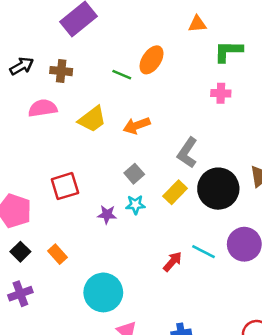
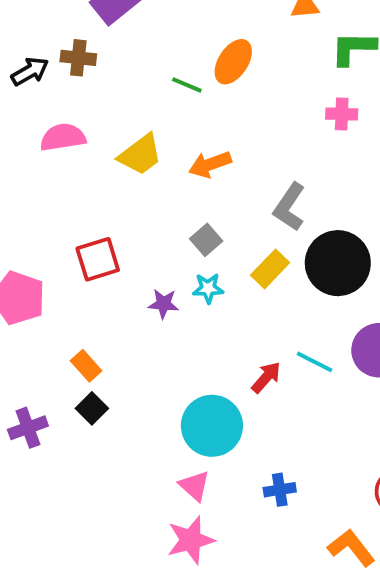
brown cross: (61, 71) -> (78, 58), moved
black square: (20, 252) -> (92, 408), moved
cyan circle: (103, 292) -> (212, 426), moved

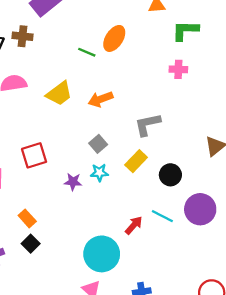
gray L-shape: (289, 207) -> (147, 124), turned 44
black circle: (338, 263) -> (170, 175), moved, size x0.6

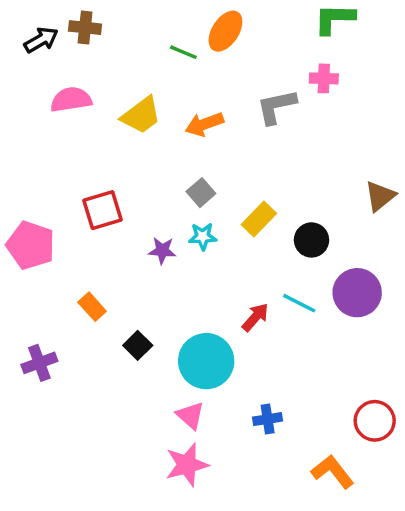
gray L-shape: (147, 124) -> (276, 107), moved
black square: (31, 244) -> (138, 345), moved

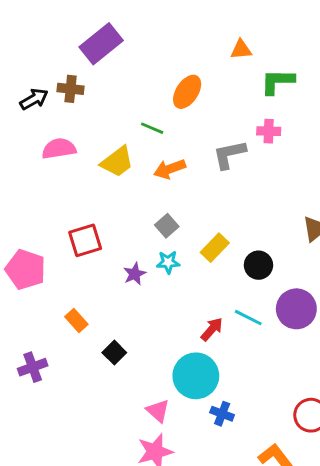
green line: (183, 52) -> (152, 128), moved
purple star: (162, 251) -> (135, 274), turned -30
cyan circle: (206, 361) -> (196, 376), moved
blue cross: (268, 419) -> (222, 414), turned 30

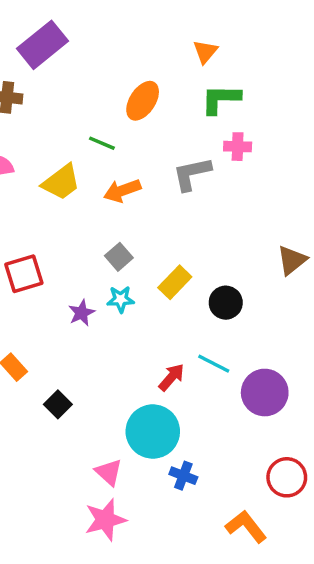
orange triangle: (241, 50) -> (205, 52), turned -45
green L-shape: (277, 82) -> (221, 99), moved
purple circle: (296, 309) -> (265, 393), moved

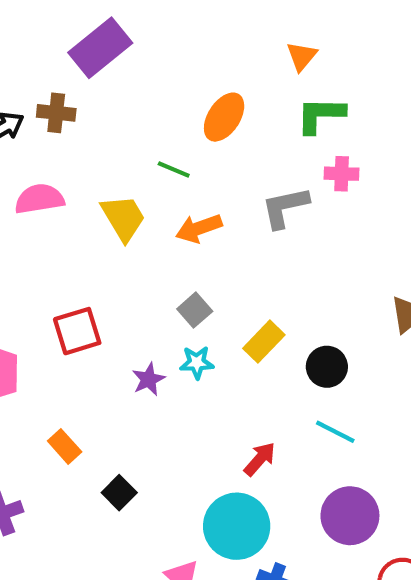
yellow trapezoid: (61, 182) -> (123, 218), turned -84
cyan line: (214, 364) -> (335, 432), moved
purple circle: (265, 393) -> (350, 516), moved

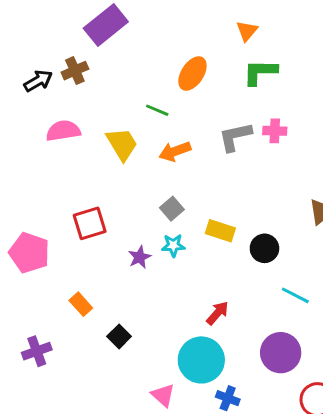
brown cross: (56, 113) -> (75, 71), turned -30
pink cross: (342, 174) -> (275, 131), moved
yellow rectangle: (264, 342) -> (220, 231), turned 64
cyan line: (335, 432) -> (295, 295), moved

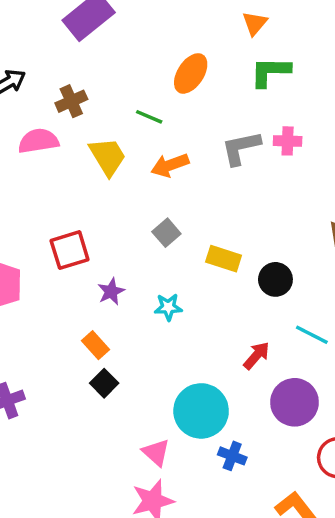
brown cross: (75, 71) -> (71, 101), moved
cyan star: (173, 245) -> (168, 307), moved
purple star: (140, 257) -> (111, 292), moved
orange rectangle: (81, 304) -> (95, 345), moved
red arrow: (217, 313) -> (256, 356), moved

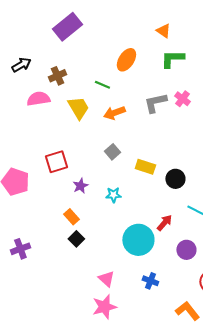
orange triangle: (255, 23) -> (163, 31), turned -35
pink cross: (288, 141) -> (182, 99), turned 35
purple circle: (295, 402) -> (186, 250), size x0.7
cyan circle: (201, 411) -> (138, 240), moved

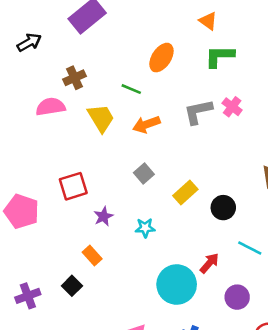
black arrow: (21, 65) -> (29, 42), moved
yellow rectangle: (145, 167) -> (185, 192), turned -60
black square: (76, 239) -> (72, 286), moved

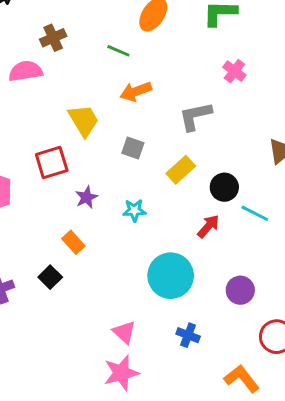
gray L-shape: (198, 112) -> (195, 116), moved
yellow trapezoid: (101, 118) -> (84, 120), moved
gray square: (144, 174) -> (133, 148), turned -30
cyan line: (250, 248) -> (255, 213), moved
red arrow: (209, 263) -> (208, 226), moved

